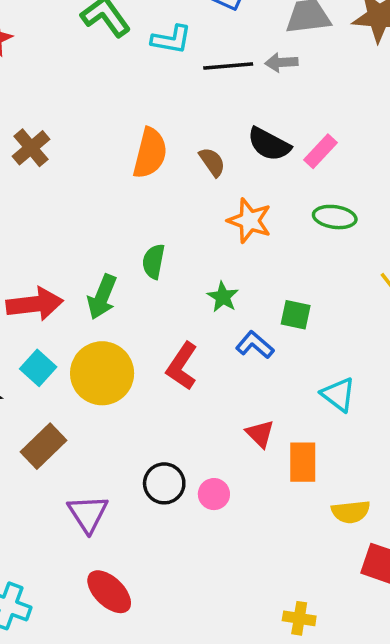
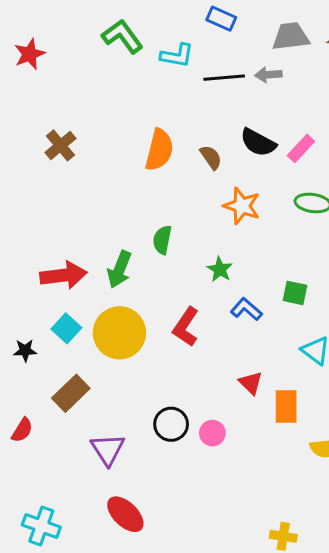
green square: (296, 315) -> (295, 293), moved

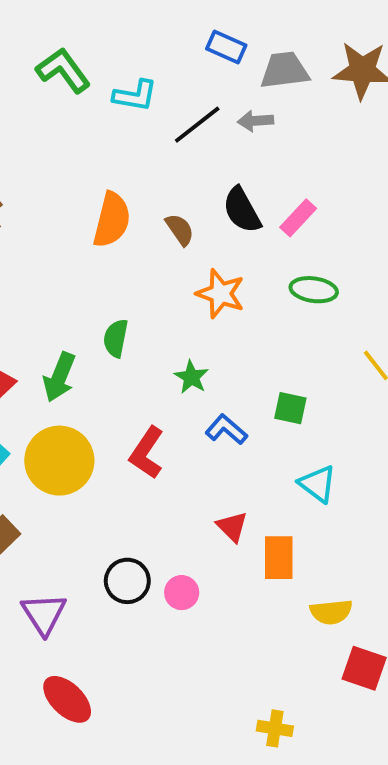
blue rectangle: (221, 19) -> (226, 47), moved
black line: (224, 78) -> (197, 125), turned -33
black semicircle: (258, 143) -> (242, 210), turned 33

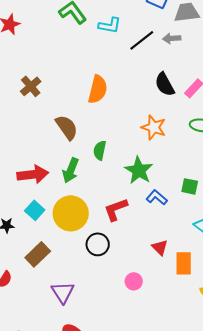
brown semicircle: (180, 230) -> (67, 127), moved, size x1.5
green star: (191, 377) -> (139, 170), size x1.6
red L-shape: (147, 453) -> (116, 209), turned 36
black circle: (127, 581) -> (98, 244), moved

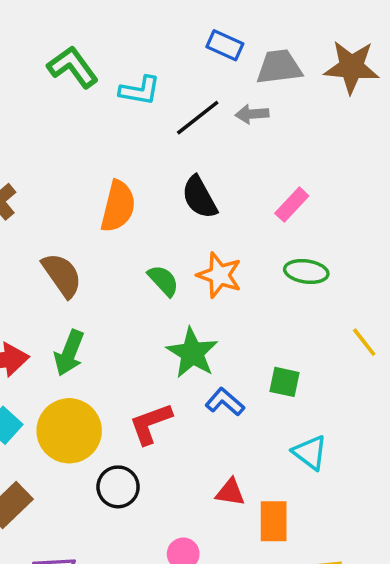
black semicircle: (165, 84) -> (199, 197), moved
green semicircle: (100, 150) -> (163, 281), moved, turned 126
red triangle: (160, 247) -> (230, 492), turned -36

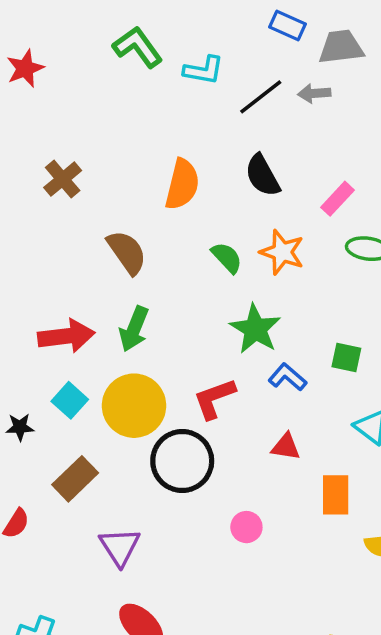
pink rectangle: (292, 205) -> (337, 199), moved
black circle: (118, 487) -> (182, 461), size x1.5
red triangle: (230, 492) -> (286, 447), moved

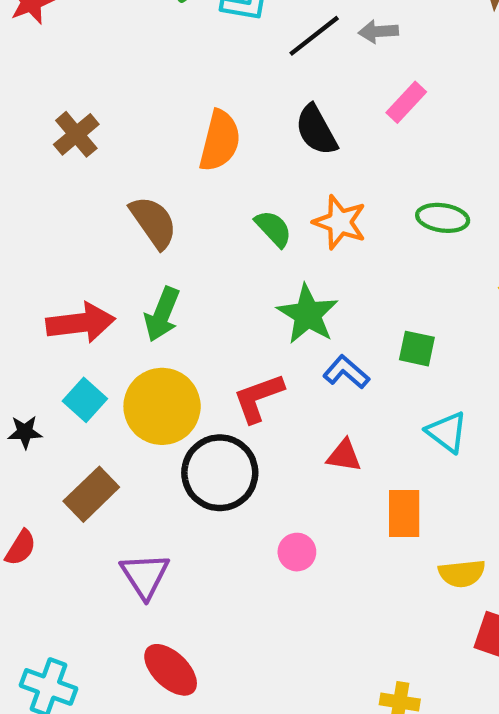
pink rectangle: (337, 199) -> (406, 102), moved

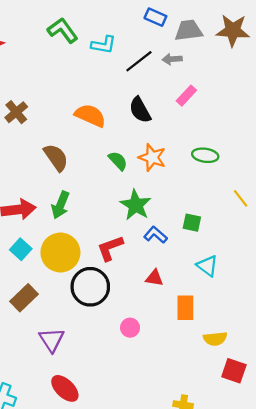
orange semicircle: (220, 141) -> (90, 115), turned -80

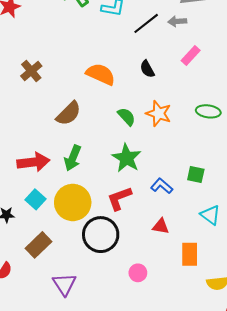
black semicircle: (140, 110) -> (147, 69), size x0.7
brown semicircle: (56, 157) -> (69, 113), turned 80
green star: (136, 205) -> (127, 158), moved

